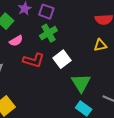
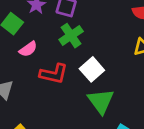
green triangle: (81, 83) -> (101, 101), moved

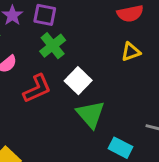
red L-shape: (54, 74) -> (37, 89), turned -32

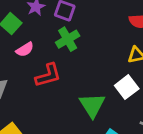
white square: (78, 81) -> (127, 87), moved

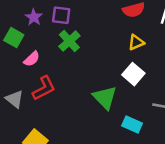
red L-shape: (48, 75) -> (44, 88), moved

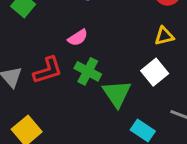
green cross: (69, 41) -> (88, 71), moved, turned -30
pink semicircle: (32, 59) -> (78, 38), moved

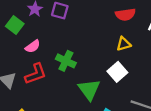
pink semicircle: (78, 38) -> (33, 46), moved
green cross: (88, 71) -> (66, 61), moved

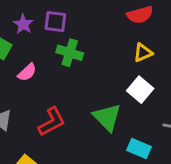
green cross: (66, 61) -> (70, 53), moved
red L-shape: (36, 74) -> (52, 122), moved

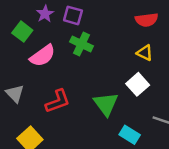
yellow triangle: (143, 53) -> (145, 53), turned 42
pink semicircle: (27, 72) -> (43, 56), size x1.5

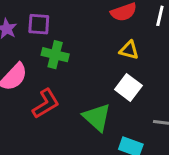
red L-shape: (58, 101) -> (46, 104), moved

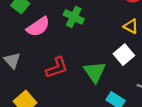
red L-shape: (46, 104) -> (57, 68), moved

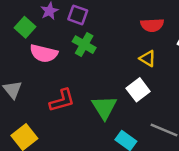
pink semicircle: (38, 27) -> (44, 53), turned 45

